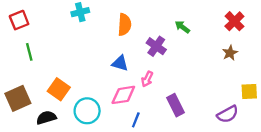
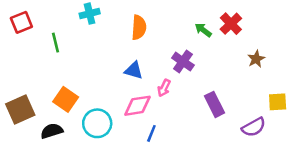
red cross: (234, 21) -> (231, 24), moved
purple cross: (156, 46) -> (183, 62), moved
green line: (29, 52) -> (56, 43), moved
purple rectangle: (176, 105) -> (215, 104), moved

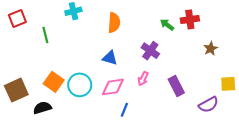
red cross: (231, 24) -> (190, 19), turned 36
pink arrow: (164, 88) -> (143, 79), moved
cyan circle: (97, 123) -> (80, 85), moved

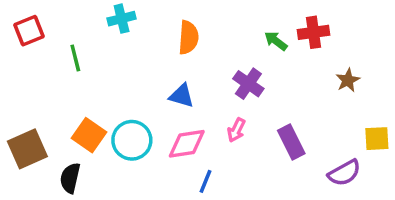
black semicircle: (42, 108) -> (70, 178), turned -60

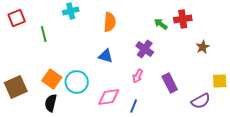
pink diamond: (187, 144) -> (109, 97), moved
black semicircle: (70, 178) -> (51, 103), moved
blue line: (206, 181) -> (134, 106), moved

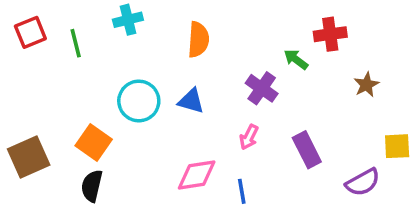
green arrow: (161, 24) -> (296, 59), moved
green line: (44, 34) -> (76, 43), moved
cyan circle: (77, 82) -> (139, 101), moved
blue line: (134, 106) -> (242, 191), turned -32

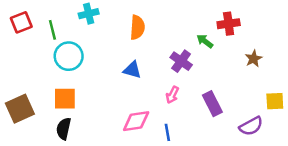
cyan circle: (139, 101) -> (69, 56), moved
orange square: (94, 143) -> (65, 99), turned -35

